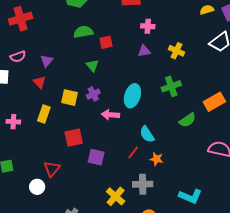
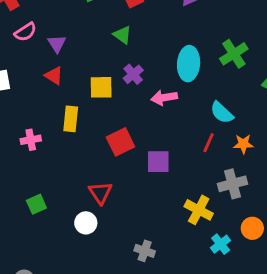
pink semicircle: (18, 57) -> (25, 32), moved
green cross: (171, 86) -> (234, 54), moved

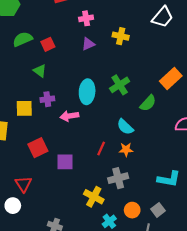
purple cross: (133, 74) -> (47, 99), turned 32
cyan semicircle: (222, 113) -> (125, 127), moved

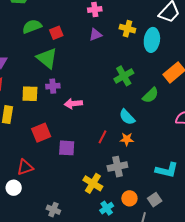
green triangle: (40, 71) -> (47, 58), size x1.6
cyan ellipse: (87, 92) -> (152, 40), moved
red triangle: (23, 184) -> (25, 167), turned 42

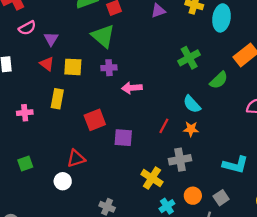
yellow square: (30, 94) -> (73, 67), moved

